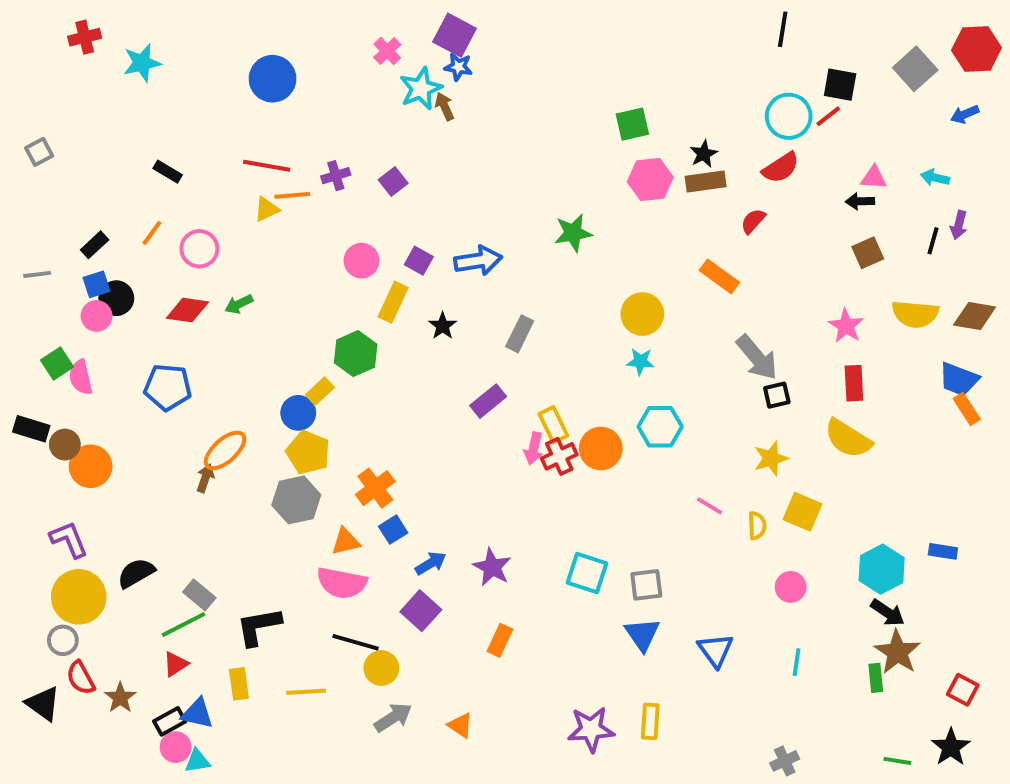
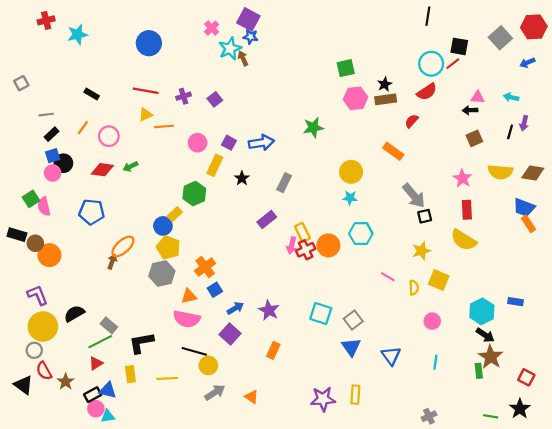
orange line: (292, 195) -> (164, 126), moved
gray line: (37, 274) -> (46, 115), moved
gray square: (646, 585) -> (353, 320), turned -30

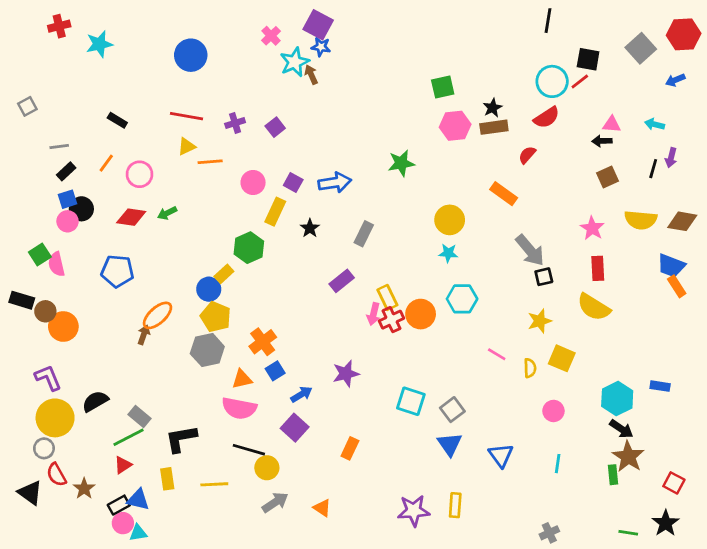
purple star: (269, 310) -> (346, 374), moved, turned 30

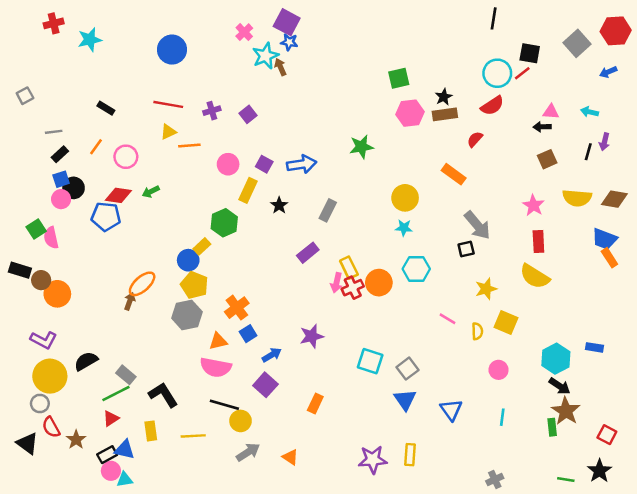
blue pentagon: (117, 271) -> (106, 217), moved
black square: (544, 277) -> (466, 249), moved
purple L-shape: (48, 378) -> (44, 340), turned 140
black L-shape: (181, 439) -> (163, 395), turned 68

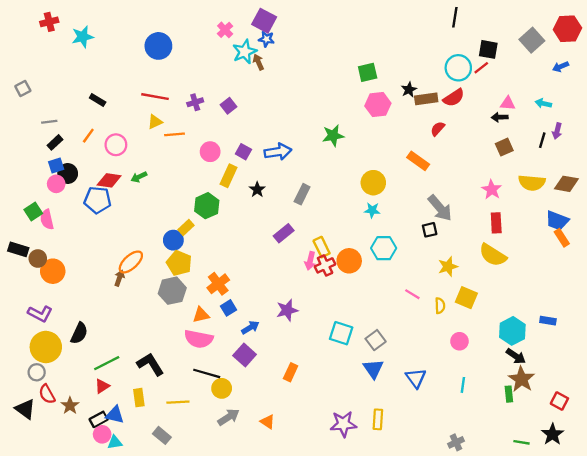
brown rectangle: (445, 114) -> (426, 99), moved
black semicircle: (86, 361) -> (79, 333), turned 145
gray rectangle: (126, 375) -> (162, 435), moved

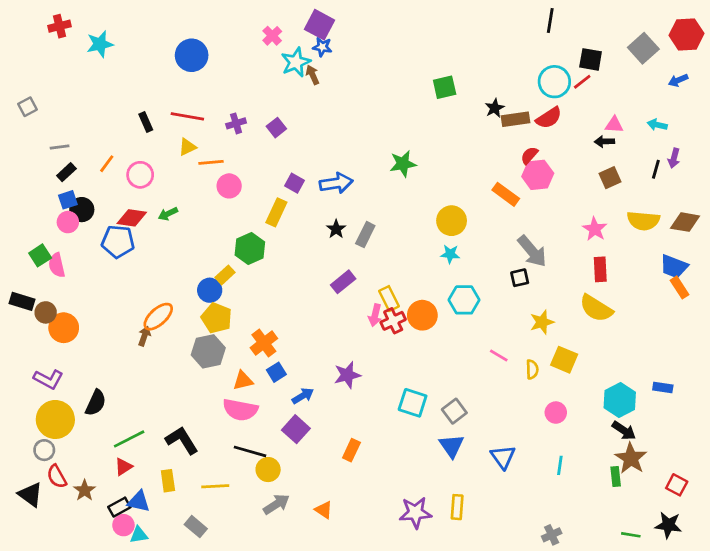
black rectangle: (98, 100) -> (146, 122), moved, turned 35
pink hexagon: (378, 105) -> (538, 175), moved
pink circle: (210, 152) -> (229, 186), moved
black star: (257, 190) -> (336, 229), moved
black star: (553, 434) -> (668, 525), turned -30

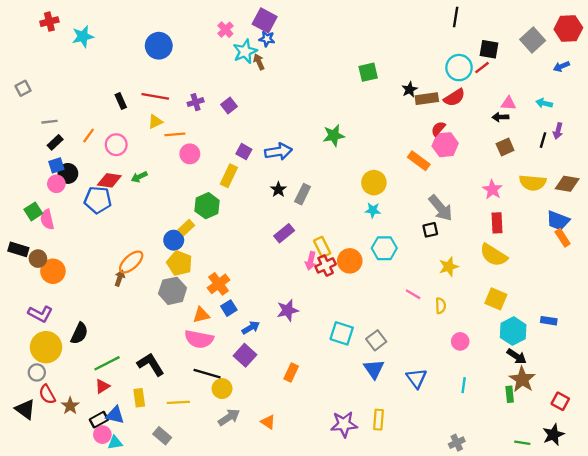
yellow square: (564, 360) -> (496, 299), moved
black star: (668, 525) -> (553, 435), turned -30

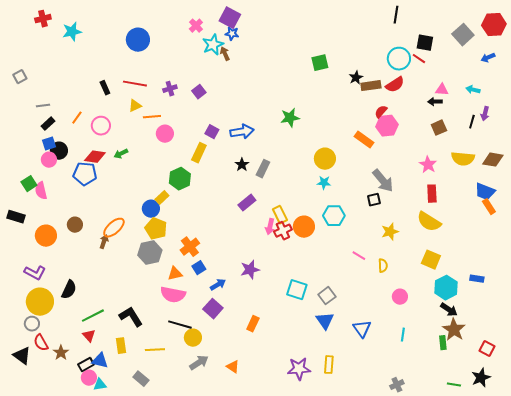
red line: (482, 68) -> (419, 59), turned 72
brown circle: (38, 259) -> (75, 225), moved
red triangle: (102, 386) -> (89, 336), turned -40

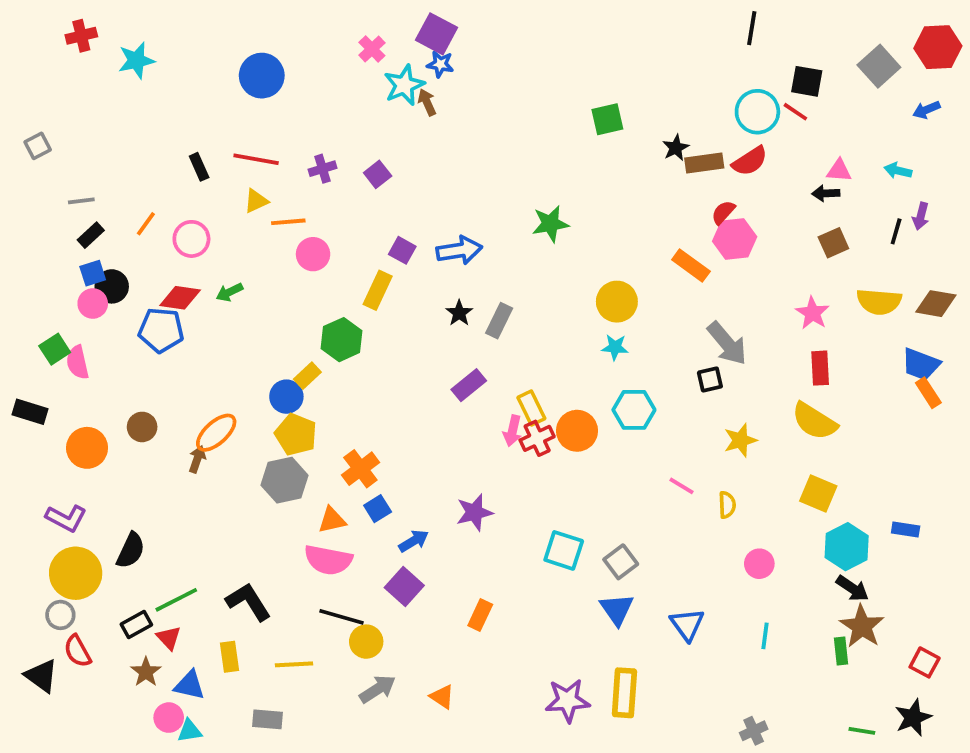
brown star: (61, 353) -> (146, 672), moved
black rectangle: (86, 365) -> (136, 624), moved
yellow rectangle: (329, 365) -> (624, 693), size x1.4
gray rectangle: (141, 379) -> (267, 719), turned -35

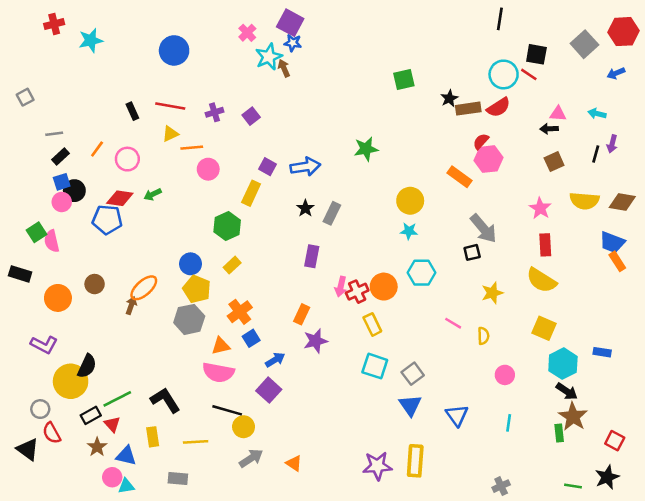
yellow rectangle: (307, 376) -> (232, 265), moved
purple rectangle: (469, 385) -> (312, 256), turned -40
yellow rectangle: (531, 408) -> (372, 324), moved
yellow circle: (76, 573) -> (71, 381), moved
orange rectangle: (480, 615) -> (302, 314), moved

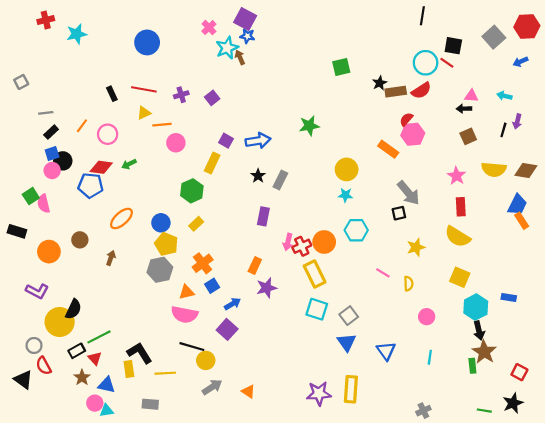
blue trapezoid: (612, 242) -> (517, 205), turned -85
orange ellipse: (144, 288) -> (121, 219), moved
yellow rectangle: (372, 324) -> (315, 274), size x1.4
black arrow: (567, 391) -> (479, 331), turned 42
black L-shape: (165, 400) -> (140, 353), moved

